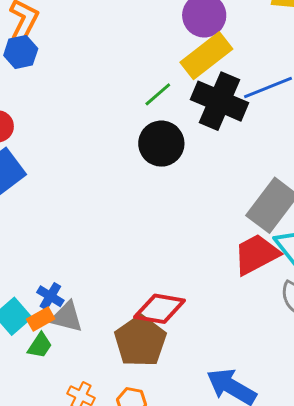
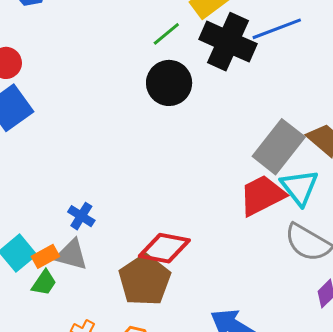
blue cross: (50, 296) -> (81, 216), moved

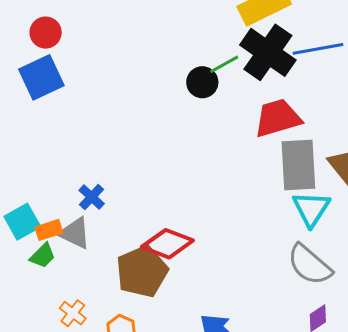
green line: (166, 34) -> (224, 64), moved
black circle: (169, 83) -> (202, 82), size x0.7
gray rectangle: (279, 147) -> (298, 165), turned -52
red trapezoid: (262, 195) -> (278, 118), moved

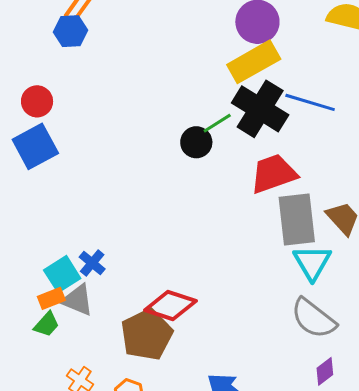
blue line: (318, 49) -> (310, 102), turned 30
cyan square: (22, 222) -> (62, 274), moved

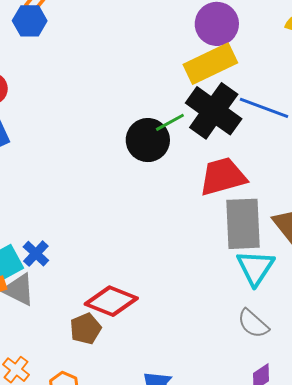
black circle: (196, 142) -> (148, 140), size x1.4
gray semicircle: (314, 318) -> (253, 324), size x0.7
brown pentagon: (147, 335) -> (86, 329), size x0.6

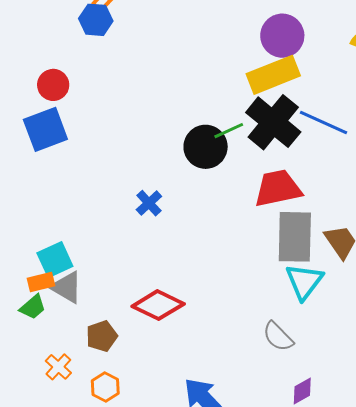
blue cross: (36, 254) -> (149, 203), moved
gray semicircle: (253, 324) -> (278, 337), moved
brown pentagon: (86, 329) -> (102, 336), moved

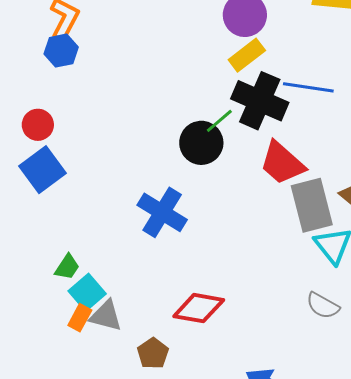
yellow rectangle: (273, 75) -> (247, 55), size x0.7
red trapezoid: (278, 188) -> (282, 163), turned -111
blue cross: (149, 203) -> (162, 212), size x1.8
orange rectangle: (41, 282) -> (80, 318), turned -32
green trapezoid: (33, 307) -> (67, 267), moved

